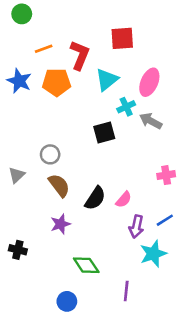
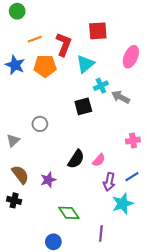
pink ellipse: (149, 82) -> (131, 57), moved
brown semicircle: (59, 185) -> (20, 175), moved

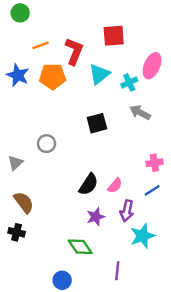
cyan cross: (101, 86) -> (129, 82), moved
blue line: (132, 177) -> (152, 190), moved
purple star: (48, 180) -> (96, 217), moved

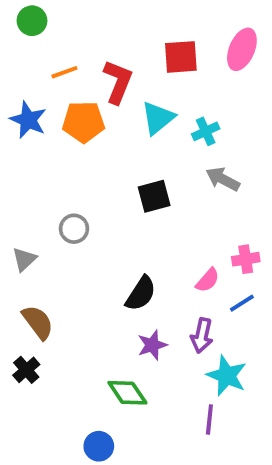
pink ellipse: (152, 66) -> (242, 49), moved
pink semicircle: (115, 186) -> (208, 280), moved
black cross: (17, 232) -> (26, 370), turned 35
cyan star: (142, 236) -> (227, 376), turned -30
purple line: (117, 271) -> (209, 420), moved

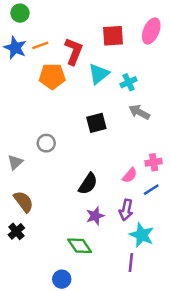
blue star: (28, 120) -> (15, 48), moved

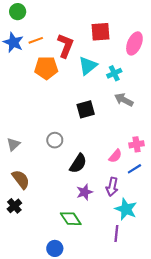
pink ellipse: (151, 31) -> (134, 43), moved
gray circle: (46, 143) -> (55, 140), moved

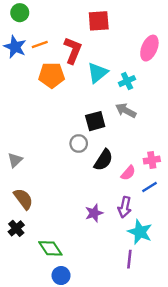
red square: (100, 32) -> (99, 21), moved
gray arrow: (124, 100) -> (126, 110), moved
gray circle: (55, 140) -> (79, 144), moved
black semicircle: (78, 163) -> (103, 160), moved
green diamond: (71, 219) -> (50, 248), moved

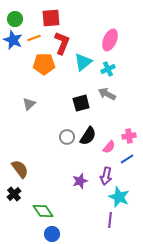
green circle: (20, 13) -> (15, 19), moved
red square: (99, 21) -> (51, 18), moved
pink ellipse: (149, 48) -> (110, 40), moved
gray circle: (79, 144) -> (67, 137), moved
gray triangle: (15, 160) -> (29, 104), moved

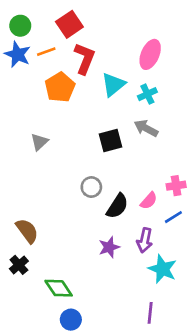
red square: (51, 18) -> (69, 24), turned -30
orange pentagon: (44, 64) -> (60, 87), turned -30
black semicircle: (88, 136) -> (117, 206), moved
purple line: (110, 220) -> (150, 313), moved

